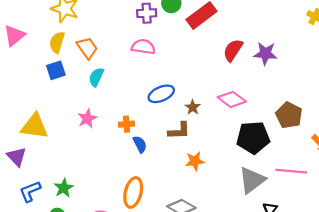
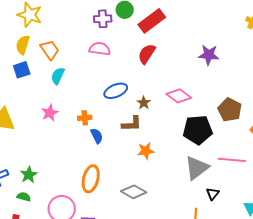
red semicircle: (233, 50) -> (147, 54), moved

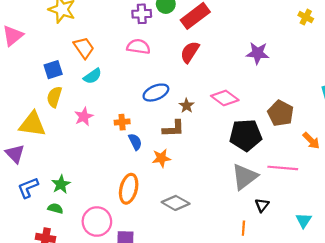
yellow semicircle: (23, 45) -> (54, 97), moved
cyan semicircle: (58, 76) -> (93, 76), turned -150
orange star: (146, 151) -> (161, 158), moved

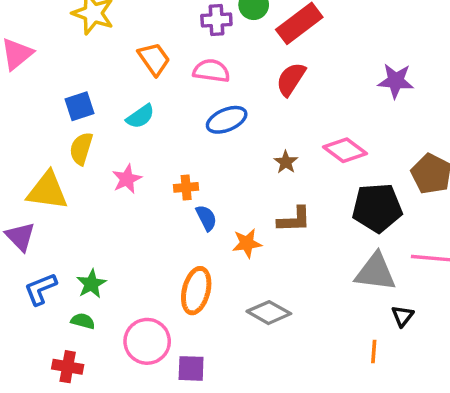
orange trapezoid: (84, 48) -> (154, 59), moved
blue ellipse: (156, 93) -> (227, 120), moved
brown L-shape: (173, 129) -> (294, 220), moved
gray triangle: (244, 177) -> (375, 272), turned 44

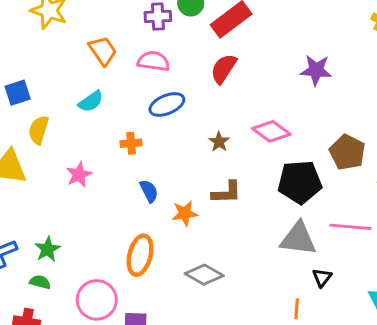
blue square: (79, 106) -> (18, 93), moved
pink star: (127, 179) -> (79, 175), moved
orange cross: (186, 187) -> (131, 143), moved

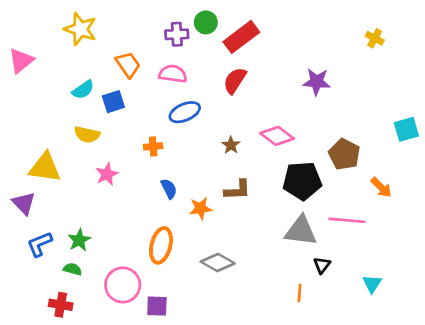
blue square: (18, 93) -> (113, 102), moved
cyan semicircle: (91, 102) -> (83, 90), moved
yellow semicircle: (39, 130) -> (87, 135), moved, turned -95

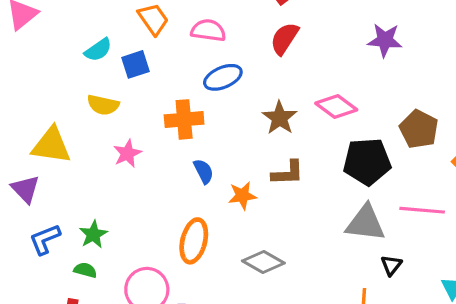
brown star: (231, 145) -> (280, 118), size x1.5
orange cross: (153, 146) -> (184, 119), size x1.6

